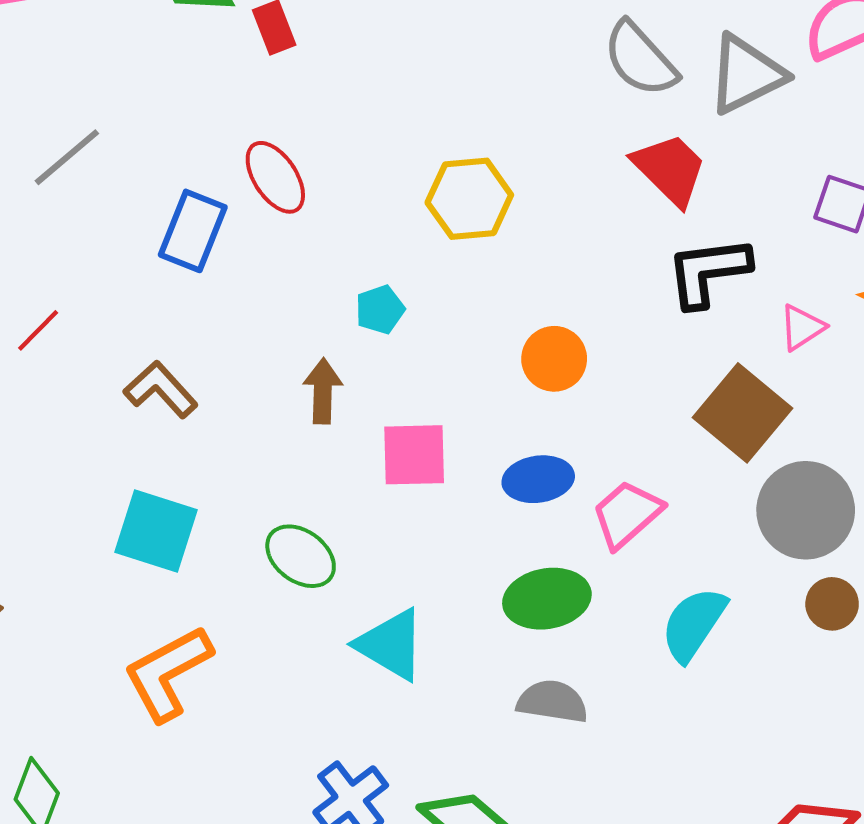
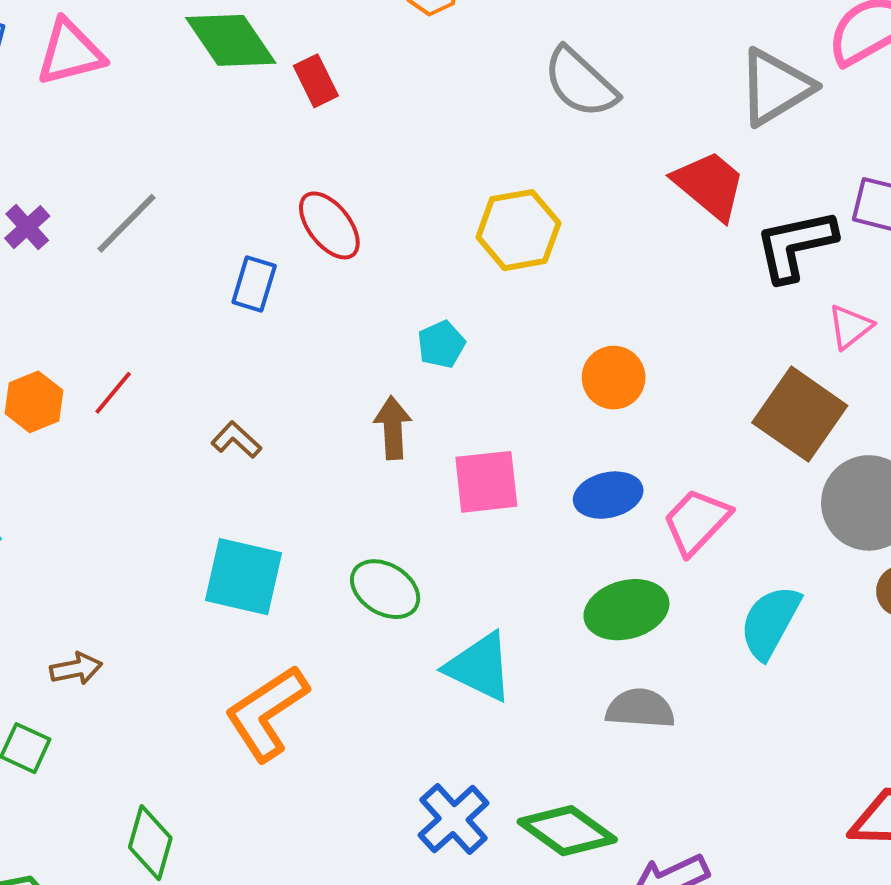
gray semicircle: (640, 59) -> (580, 83), moved
blue rectangle: (193, 231) -> (254, 284), size x0.7
black L-shape: (708, 272) -> (795, 245), moved
brown L-shape: (161, 390) -> (236, 440), size x0.7

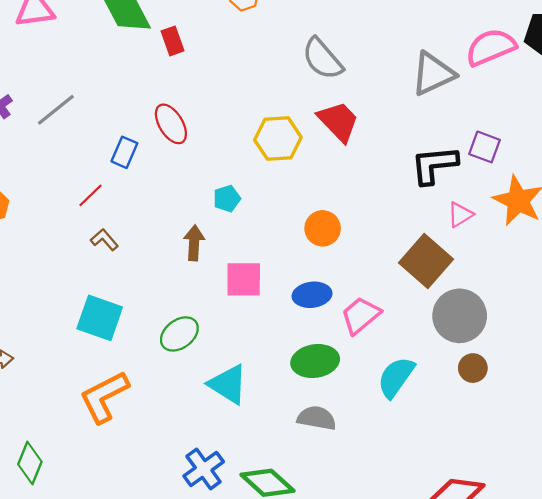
red trapezoid: (710, 185) -> (338, 121), moved
red line: (113, 393) -> (91, 195), moved
green ellipse: (385, 589) -> (179, 334), turned -75

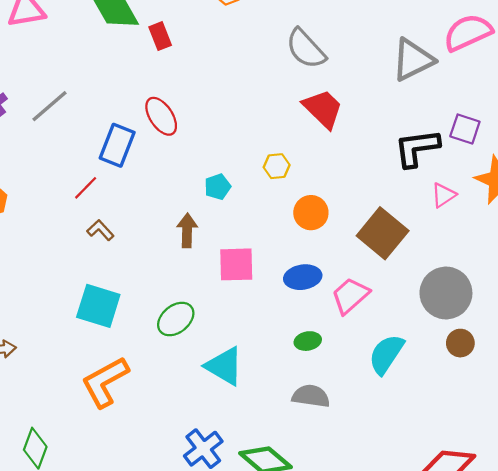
yellow hexagon: (278, 139) -> (277, 166), moved, size x0.6
blue rectangle: (124, 152) -> (117, 145), size x1.4
brown square: (426, 261) -> (383, 233), moved
green ellipse: (315, 361) -> (308, 341), size x0.6

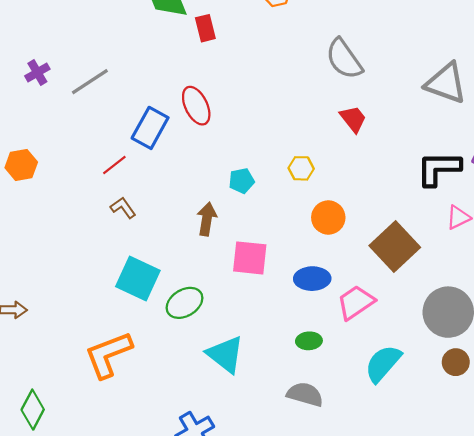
gray triangle: (413, 60) -> (446, 83), turned 39
red trapezoid: (323, 109) -> (353, 119), size x0.7
cyan square: (98, 306) -> (138, 278), moved

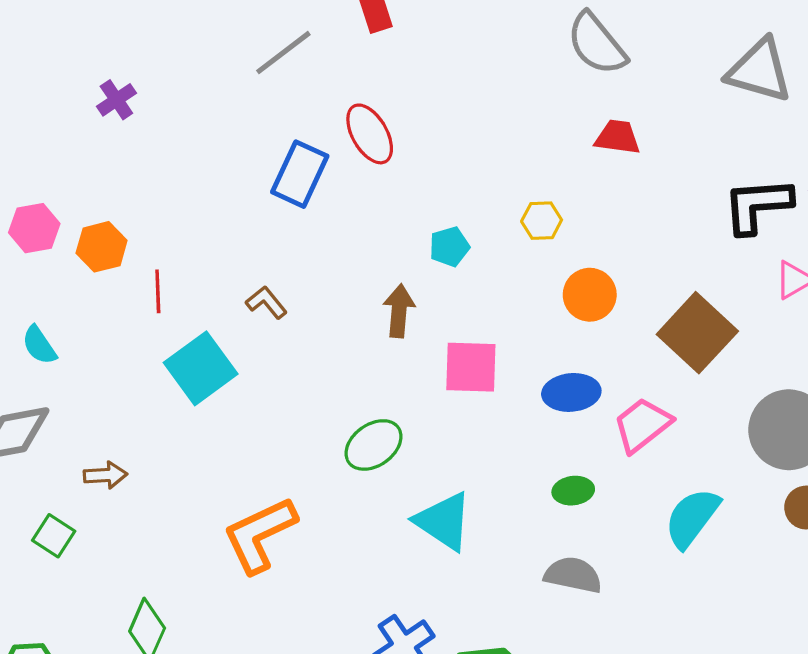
gray line: (90, 82) -> (283, 53), moved
red trapezoid: (353, 119) -> (618, 137), turned -40
red line: (114, 165) -> (158, 291), moved, turned -50
cyan square: (138, 278) -> (201, 368), moved, turned 33

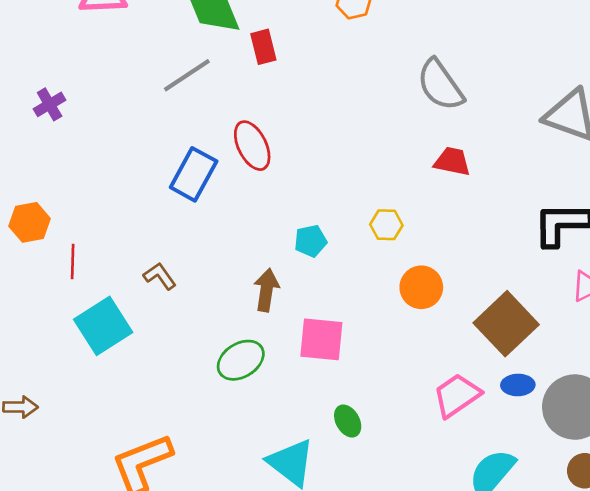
blue ellipse: (571, 392) -> (518, 385), moved, size x0.7
green ellipse: (374, 445) -> (241, 360), moved
green ellipse: (573, 491) -> (348, 421), moved, turned 64

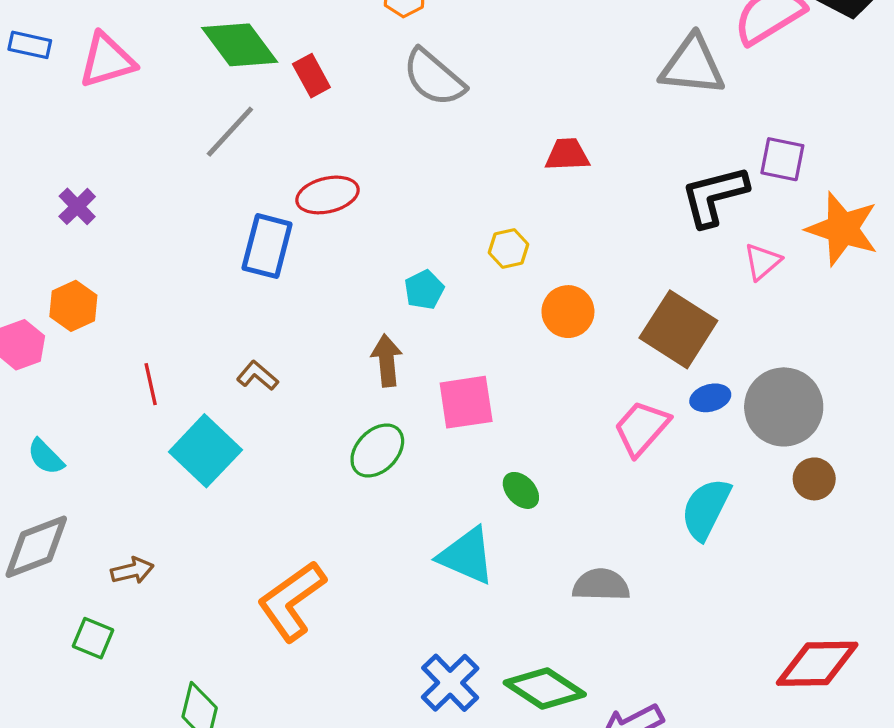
gray semicircle: (440, 85) -> (434, 78), moved
red ellipse: (252, 146) -> (327, 195), turned -63
orange hexagon: (30, 222) -> (73, 306), moved

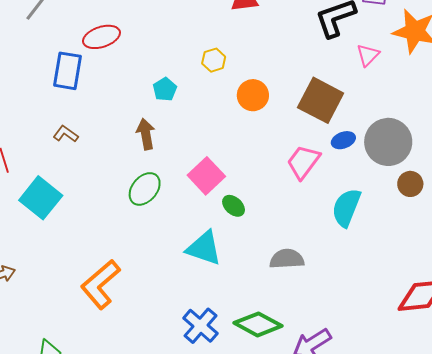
brown L-shape: (257, 376) -> (66, 134), moved
pink square: (466, 402) -> (206, 176), moved, turned -30

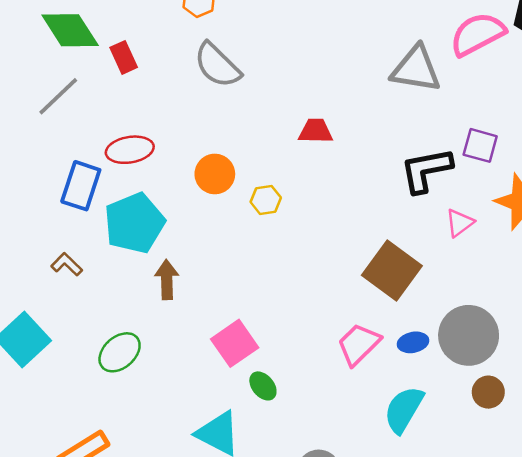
cyan pentagon: (165, 89) -> (134, 223), moved, size x2.0
orange circle: (253, 95) -> (215, 174), moved
blue ellipse: (343, 140) -> (413, 342), moved
green ellipse: (145, 189) -> (120, 352), moved

